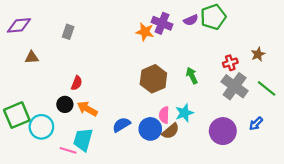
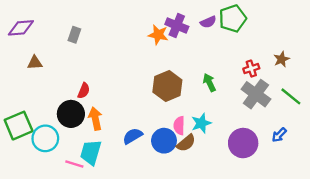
black circle: (65, 104) -> (71, 114), size x1.5
orange arrow: (87, 109) -> (95, 119), turned 48

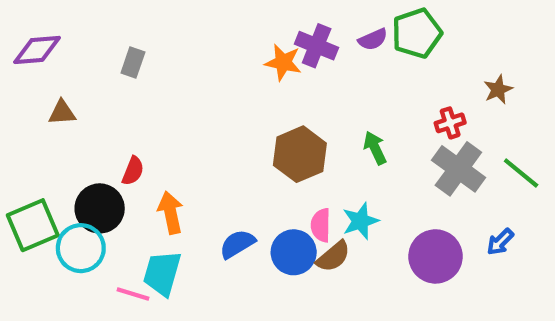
brown star: (282, 59) -> (498, 90), moved
red semicircle: (84, 91) -> (133, 171), moved
black circle: (71, 114) -> (100, 208), moved

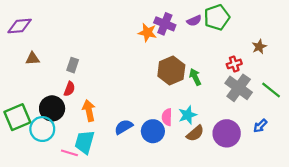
gray rectangle: (133, 62) -> (73, 65), moved
brown hexagon: (300, 154) -> (171, 70), moved
brown semicircle: (333, 256) -> (195, 133), moved

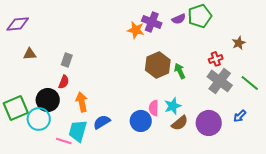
blue semicircle: (124, 127) -> (102, 122), moved

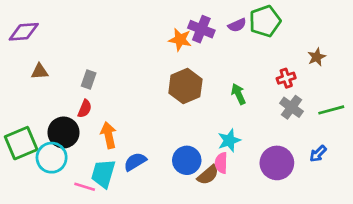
brown hexagon: (158, 65) -> (185, 86), moved
gray cross: (220, 81) -> (291, 107), size x0.7
green line: (250, 83) -> (331, 110), turned -54
pink semicircle: (154, 108) -> (221, 163), moved
brown semicircle: (180, 123) -> (208, 175), moved

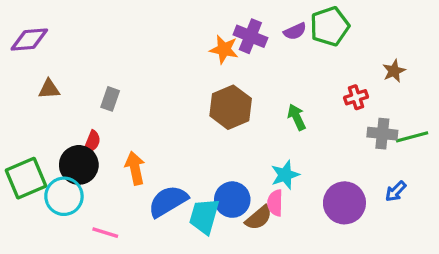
gray cross: (291, 107) -> (382, 134), moved, turned -30
red semicircle: (85, 109) -> (92, 142), moved
blue semicircle: (135, 162) -> (168, 201), size x1.4
cyan trapezoid: (103, 174) -> (204, 216), moved

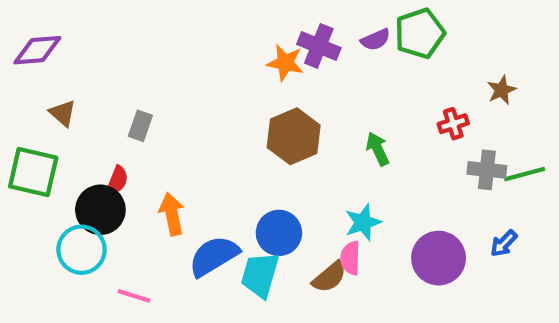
brown triangle: (49, 89) -> (63, 113), turned 45
green square: (26, 178) -> (33, 172), moved, turned 36
blue circle: (232, 200) -> (279, 233), moved

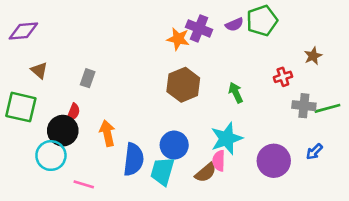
cyan star: (363, 222) -> (227, 138), size x1.4
blue semicircle: (214, 256) -> (134, 159), turned 128

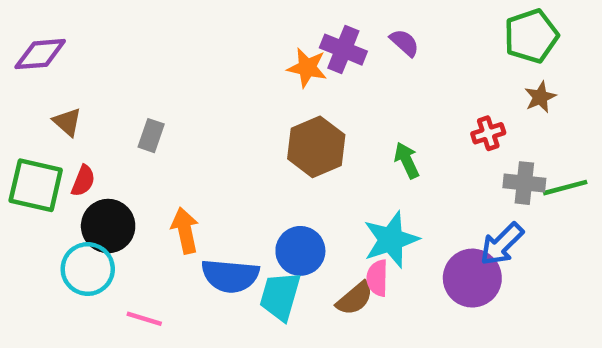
green pentagon: (262, 21) -> (531, 36), moved
purple semicircle: (234, 24) -> (404, 43), turned -114
red semicircle: (73, 112) -> (83, 181), moved
blue arrow: (314, 152) -> (502, 244), moved, size x1.5
blue semicircle: (134, 159) -> (230, 276), turned 88

